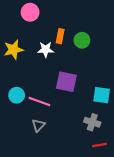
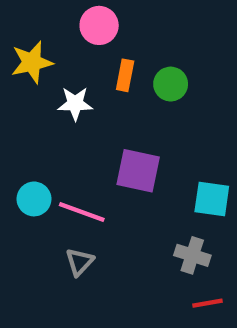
pink circle: (30, 12) -> (99, 25), moved
yellow star: (13, 50) -> (32, 62), moved
white star: (46, 50) -> (75, 104), moved

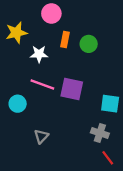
pink line: (82, 212) -> (42, 85), moved
red line: (207, 303) -> (108, 158), turned 63

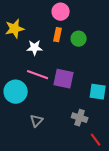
pink circle: (51, 13) -> (61, 12), moved
cyan circle: (18, 104) -> (16, 92), size x1.5
gray cross: (100, 133) -> (80, 118), moved

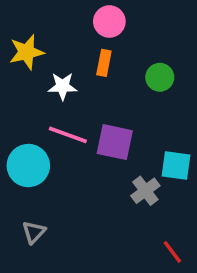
green circle: (79, 39) -> (160, 77), moved
gray cross: (80, 118) -> (145, 191), moved, turned 35
gray triangle: (37, 121) -> (34, 232), moved

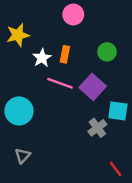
orange rectangle: (104, 63) -> (65, 54), moved
white star: (63, 86) -> (42, 58), turned -30
pink line: (68, 135) -> (60, 83), moved
purple square: (115, 142) -> (93, 87), moved, turned 30

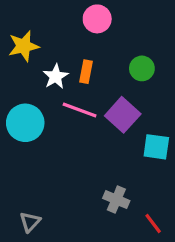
cyan circle: (19, 111) -> (25, 123), moved
gray cross: (97, 128) -> (116, 200), moved, turned -30
gray triangle: (23, 156) -> (30, 222), moved

